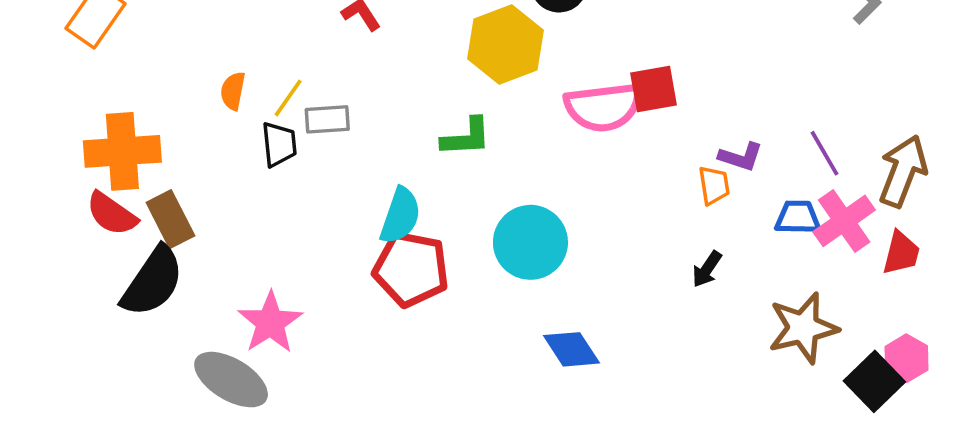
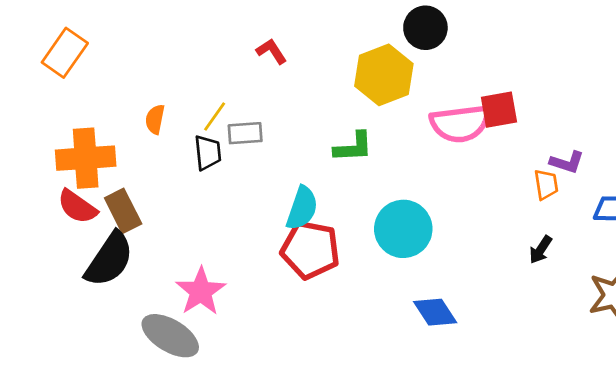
orange semicircle: (233, 91) -> (155, 119), moved

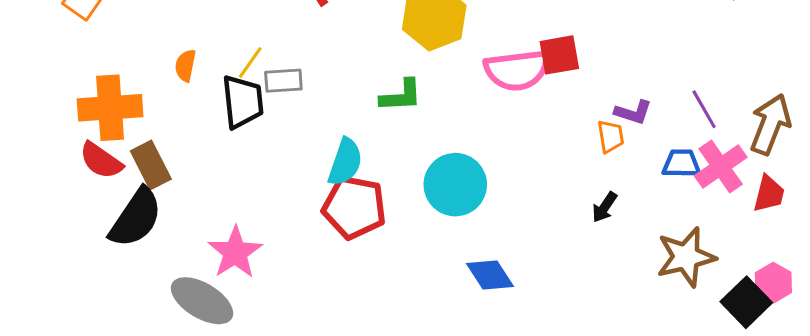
black trapezoid: (208, 153) -> (243, 102), size x1.4

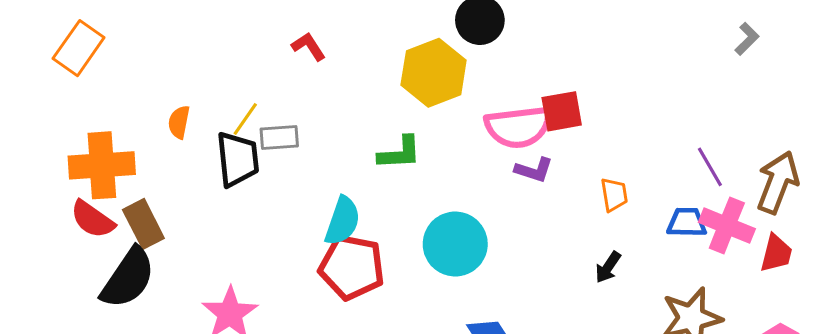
purple L-shape: (633, 112) -> (534, 170), moved
pink cross: (721, 167) -> (727, 226), turned -33

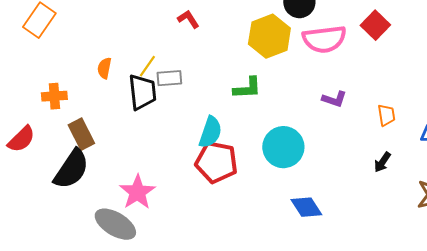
red square: (562, 111) -> (375, 25), moved, turned -36
pink semicircle: (518, 127) -> (324, 39), moved
orange cross: (102, 165) -> (54, 96), size x0.6
red semicircle: (93, 219) -> (21, 139), moved, turned -80

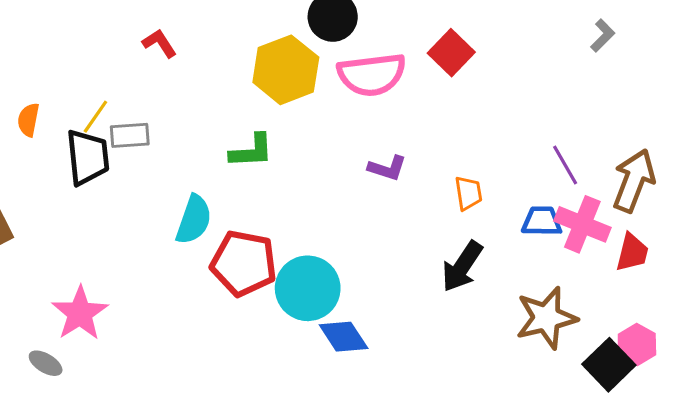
cyan circle: (283, 147) -> (308, 288), moved
red pentagon: (216, 162) -> (244, 263), moved
black arrow: (382, 162) -> (462, 266), size x1.6
gray ellipse: (115, 224) -> (46, 363), size x0.5

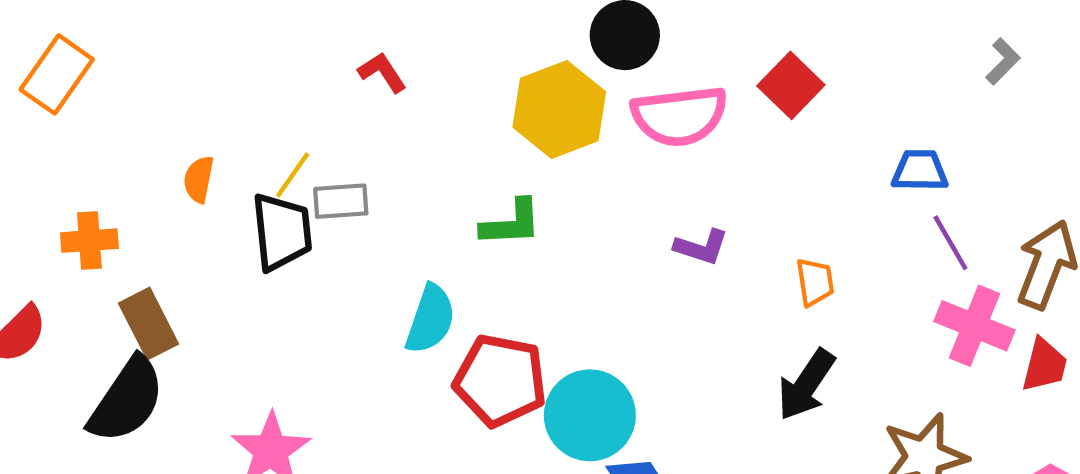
blue trapezoid: (542, 221) -> (920, 171), moved

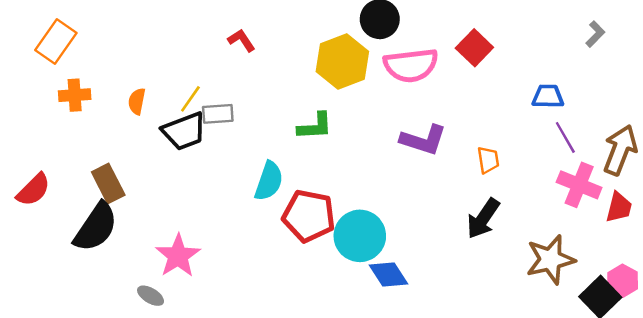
black trapezoid: (282, 232) -> (184, 131), turned 75
orange cross: (89, 241) -> (75, 95), moved
purple L-shape: (701, 247) -> (423, 140), size x1.5

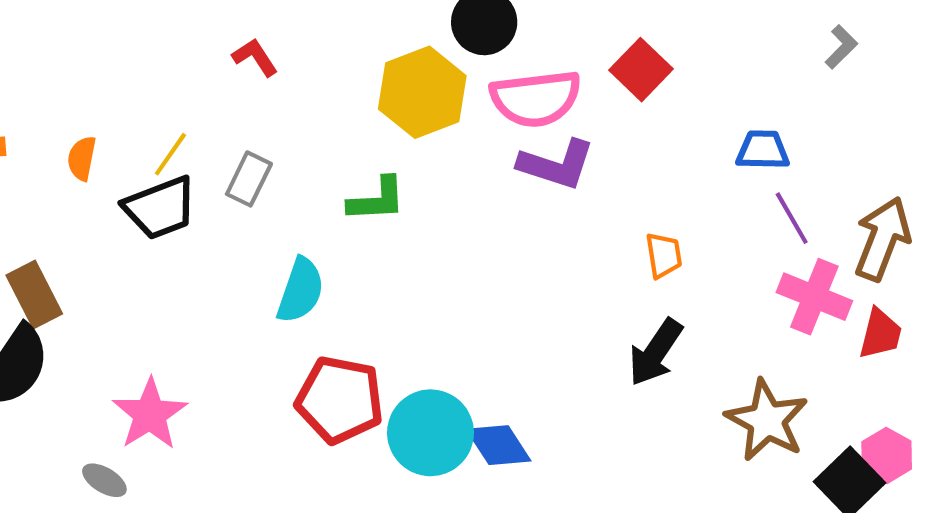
gray rectangle: (218, 114) -> (249, 179), moved, turned -60
purple L-shape: (423, 140) -> (556, 164), moved
red pentagon: (309, 216) -> (340, 400), moved
cyan circle: (360, 236) -> (431, 433), moved
brown star: (550, 260) -> (767, 420), turned -30

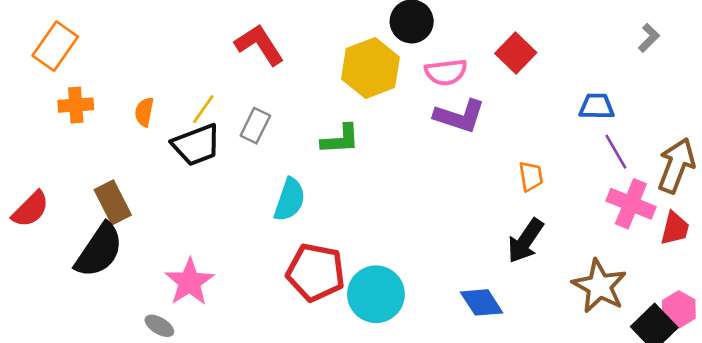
red L-shape: (255, 57) -> (259, 45), size x1.6
pink semicircle: (536, 98) -> (446, 72), size x0.7
blue diamond: (499, 445) -> (482, 302), moved

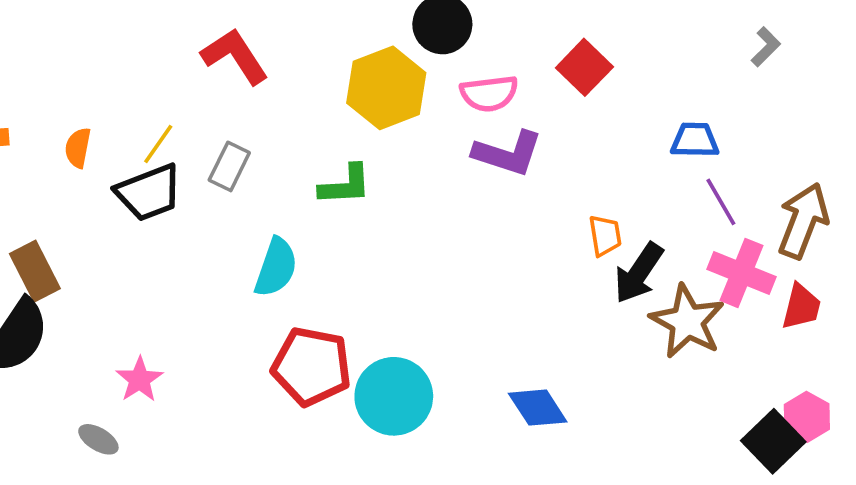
black arrow: (525, 241) -> (639, 273), moved
pink star: (190, 282) -> (140, 379), size x0.7
brown star: (599, 286) -> (687, 322), moved

